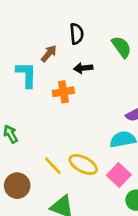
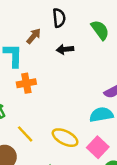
orange cross: (63, 92) -> (26, 83), moved
yellow line: (53, 166) -> (25, 134), moved

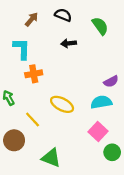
black semicircle: (59, 18) -> (63, 15), turned -63
brown arrow: (34, 36) -> (32, 19), moved
yellow ellipse: (65, 138) -> (62, 104), moved

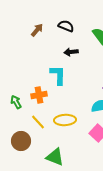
cyan L-shape: (22, 49) -> (58, 75), moved
orange cross: (34, 74) -> (39, 95), moved
yellow ellipse: (62, 104) -> (65, 120), moved, turned -30

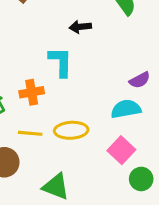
yellow line: (38, 122) -> (30, 133), turned -42

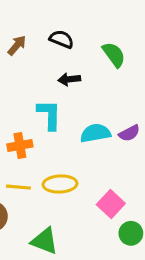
cyan semicircle: (126, 109) -> (95, 133), moved

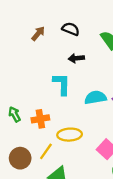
orange cross: (20, 145) -> (40, 119), moved
yellow line: (18, 187) -> (46, 151), moved, turned -60

